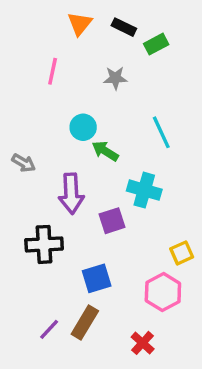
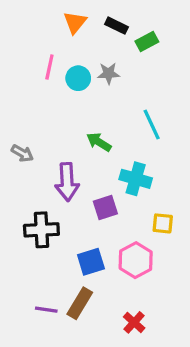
cyan circle: (83, 127) -> (78, 78), moved
yellow square: (182, 253) -> (163, 223), moved, turned 30
pink hexagon: (163, 292) -> (136, 260), moved
purple line: (49, 329) -> (46, 310), turned 55

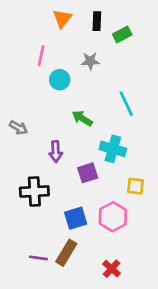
black rectangle: (116, 26) -> (97, 21), turned 66
cyan circle: (78, 78) -> (60, 80), moved
purple arrow: (67, 182) -> (56, 152), size x0.7

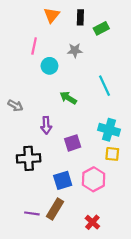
cyan cross: (113, 149) -> (109, 130), moved

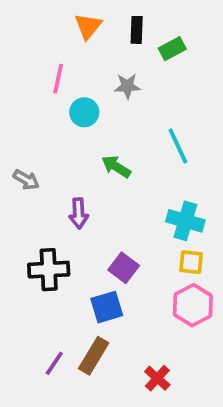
purple square: (73, 143) -> (124, 268), moved, turned -35
pink hexagon: (94, 179) -> (193, 305), moved
purple line: (32, 213) -> (54, 363), turned -64

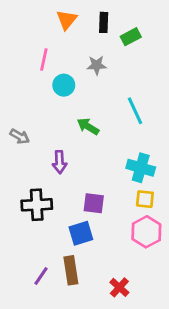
purple square: (124, 268) -> (94, 203), turned -30
brown rectangle: (94, 356) -> (71, 270), turned -40

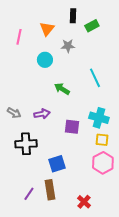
orange triangle: (67, 20) -> (47, 29), moved
pink line: (44, 59) -> (19, 37), moved
gray arrow: (20, 136) -> (14, 113), moved
purple arrow: (60, 162) -> (42, 114), turned -98
purple square: (94, 203) -> (72, 127), moved

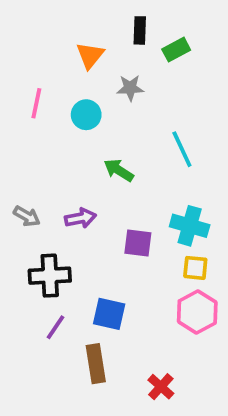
pink line: (19, 37) -> (36, 103), moved
blue square: (57, 164) -> (109, 314), turned 30
purple line: (29, 194) -> (56, 327), moved

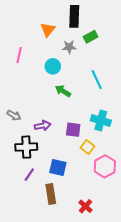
black rectangle: (140, 30) -> (74, 16), size x1.5
green rectangle: (176, 50) -> (91, 37), moved
cyan circle: (86, 115) -> (53, 66), moved
purple arrow: (80, 218) -> (43, 126), moved
yellow square: (195, 268) -> (88, 147), moved, turned 32

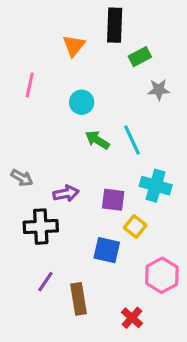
gray star: (69, 47) -> (159, 90), moved
cyan line: (97, 80) -> (132, 140), moved
pink hexagon: (105, 166) -> (162, 275), moved
blue square: (58, 167) -> (107, 250), moved
purple line: (29, 175) -> (45, 282), moved

